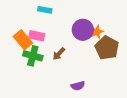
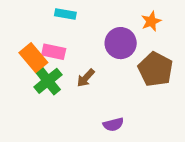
orange star: (97, 32) -> (151, 21), moved
green cross: (33, 56) -> (48, 81), turned 36

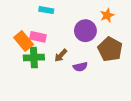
green cross: (48, 81) -> (34, 57), turned 36
purple semicircle: (113, 124) -> (80, 67), moved

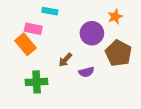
pink rectangle: (38, 37) -> (33, 29), moved
green cross: (34, 57) -> (37, 82), moved

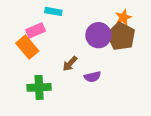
pink rectangle: (33, 29) -> (36, 30), turned -35
brown pentagon: (118, 53) -> (121, 36), moved

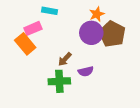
orange star: (123, 17) -> (97, 14), moved
green cross: (39, 87) -> (59, 81), moved

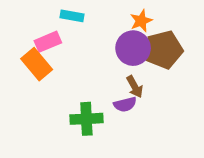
brown pentagon: (112, 34) -> (164, 50), turned 30
brown arrow: (65, 59) -> (135, 87), moved, turned -72

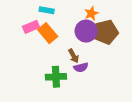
orange rectangle: (37, 64) -> (48, 33), moved
brown arrow: (135, 87) -> (74, 56), moved

